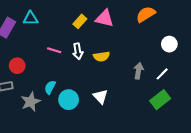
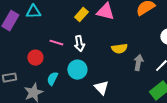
yellow semicircle: (101, 56) -> (119, 49), moved
red circle: (17, 66) -> (35, 58), moved
cyan circle: (69, 100) -> (77, 70), moved

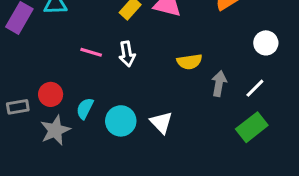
red circle: (35, 58) -> (51, 94), moved
cyan circle: (77, 70) -> (121, 121), moved

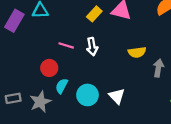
red circle: (51, 94) -> (49, 68), moved
gray rectangle: (18, 107) -> (13, 98), moved

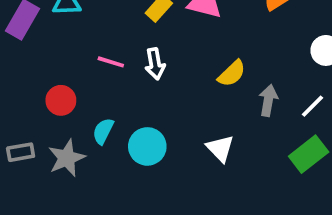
yellow semicircle: (137, 52) -> (232, 73), turned -36
red circle: (49, 68) -> (61, 100), moved
white triangle: (117, 96) -> (220, 148), moved

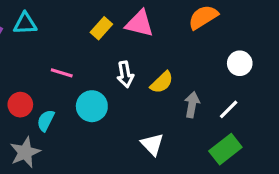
white arrow: (155, 64) -> (125, 74), moved
cyan semicircle: (103, 131) -> (46, 120), moved
cyan circle: (147, 146) -> (92, 106), moved

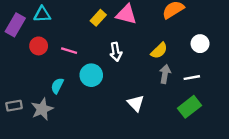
yellow semicircle: (162, 82) -> (159, 51), moved
red circle: (20, 105) -> (39, 46), moved
white line: (229, 109) -> (192, 78), turned 35

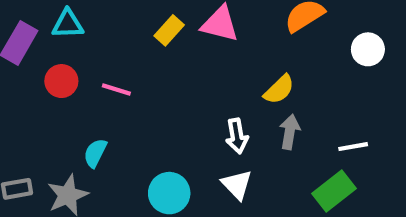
white circle: (200, 44) -> (368, 49), moved
white arrow: (116, 52) -> (237, 136), moved
cyan circle: (91, 75) -> (169, 193), moved
white line: (192, 78) -> (353, 147), moved

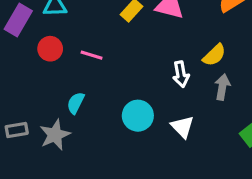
white arrow: (237, 136) -> (181, 74), moved
cyan circle: (169, 193) -> (138, 116), moved

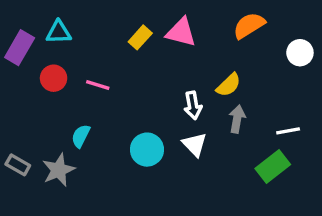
white triangle: (182, 127) -> (195, 144), moved
gray rectangle: (17, 130) -> (18, 165), turned 40

